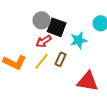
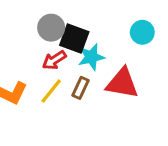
cyan star: (79, 40) -> (91, 57), moved
red triangle: (88, 81) -> (122, 83), moved

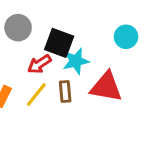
gray circle: (51, 28) -> (18, 28), moved
brown rectangle: (80, 88) -> (65, 92), turned -30

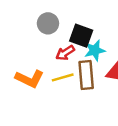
brown rectangle: (65, 92) -> (86, 75), size x1.6
yellow line: (36, 95) -> (63, 77), turned 35

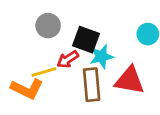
yellow line: (63, 77) -> (44, 72), moved

